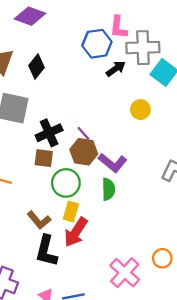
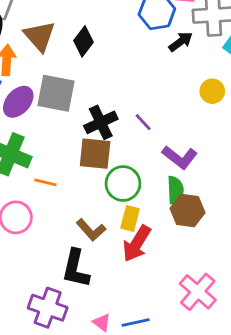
brown hexagon: (84, 152) -> (187, 211), moved
brown square: (44, 158) -> (95, 154), size x1.4
black L-shape: (46, 251) -> (76, 269), moved

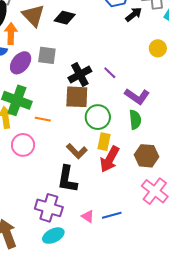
black diamond: (83, 41) -> (65, 18), turned 70
gray square: (56, 93) -> (47, 55), size x0.7
brown hexagon: (187, 211) -> (146, 156), moved

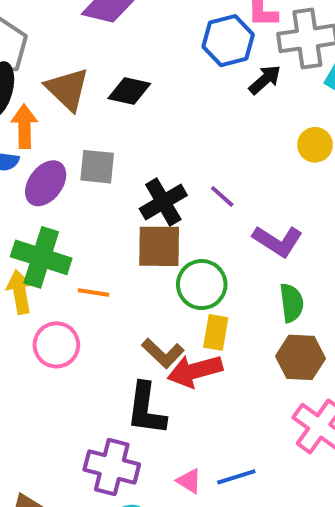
green semicircle: (135, 120) -> (292, 303), moved
red arrow: (110, 159) -> (195, 371), moved, turned 48

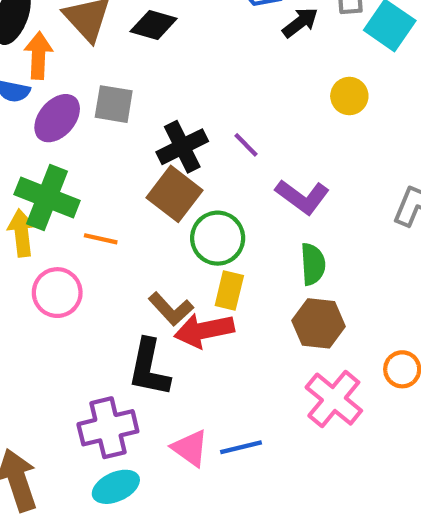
brown square: (159, 246) -> (175, 194), turned 33
purple cross: (112, 467) -> (108, 428), turned -32
pink triangle: (189, 481) -> (190, 448), size x1.4

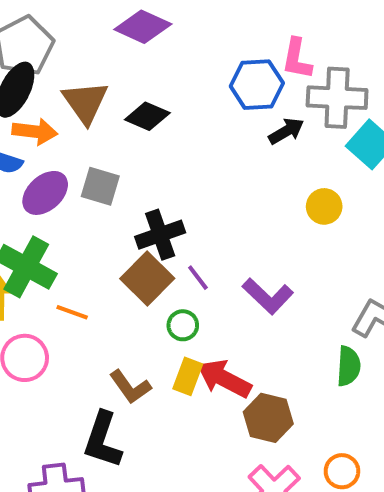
orange arrow: (38, 55) -> (35, 131), turned 87
purple line: (246, 145) -> (198, 278), moved
green circle: (218, 238) -> (183, 325), size x0.6
green semicircle: (313, 264) -> (349, 366), moved
red arrow: (204, 330) -> (224, 379), moved, turned 32

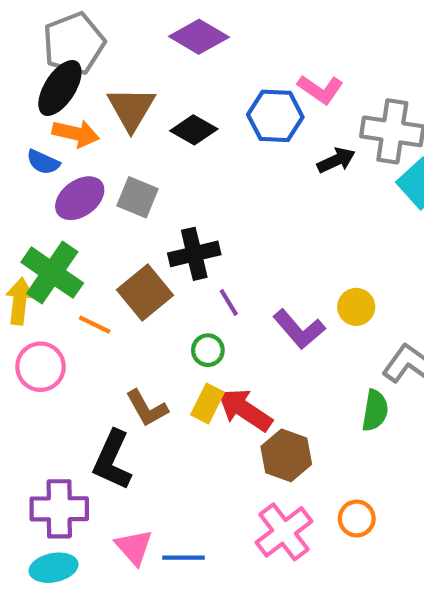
pink L-shape: (297, 59) -> (320, 89), moved, turned -72
blue hexagon: (257, 85) -> (275, 116), moved
yellow circle: (324, 206) -> (356, 307), moved
brown square: (147, 278) -> (145, 293), moved

